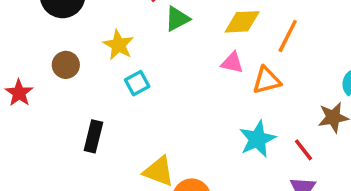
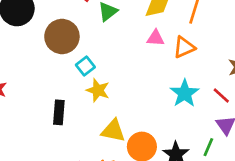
yellow star: (118, 45) -> (98, 90), moved
brown circle: (66, 65) -> (62, 37), moved, size x1.6

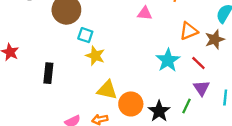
orange triangle: (184, 47) -> (189, 31), moved
cyan square: (85, 66) -> (85, 35), turned -35
black rectangle: (59, 112) -> (48, 73), moved

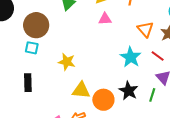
orange triangle: (189, 31) -> (145, 29), turned -42
cyan square: (85, 35) -> (32, 48), moved
black star: (159, 111) -> (129, 91), moved

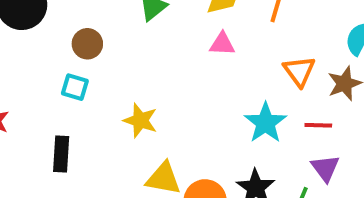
brown circle: (36, 25) -> (87, 44), size x0.6
red line: (158, 56) -> (318, 125), turned -40

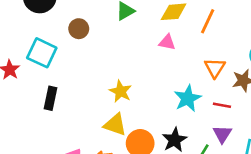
cyan square: (75, 87) -> (42, 53), moved, size x1.6
yellow star: (140, 120) -> (121, 91), moved

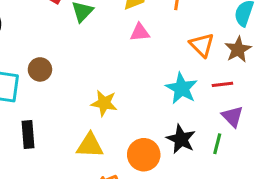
brown circle: (79, 29) -> (40, 69), moved
yellow triangle: (115, 125) -> (90, 145), moved

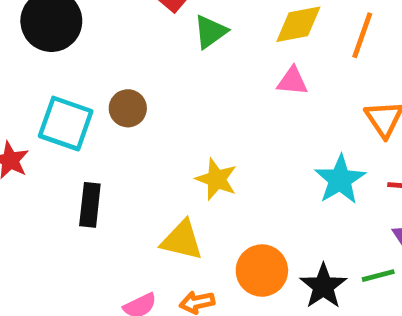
black star: (181, 139) -> (323, 286), moved
green line: (217, 144) -> (378, 276), turned 50

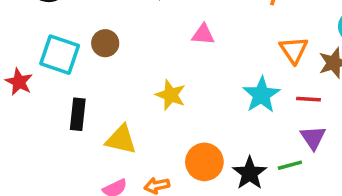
pink triangle: (292, 81) -> (203, 34), moved
yellow triangle: (182, 240) -> (121, 140), moved

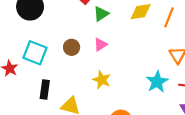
pink triangle: (203, 34) -> (100, 45), moved, turned -40
brown circle: (105, 43) -> (72, 47), moved

